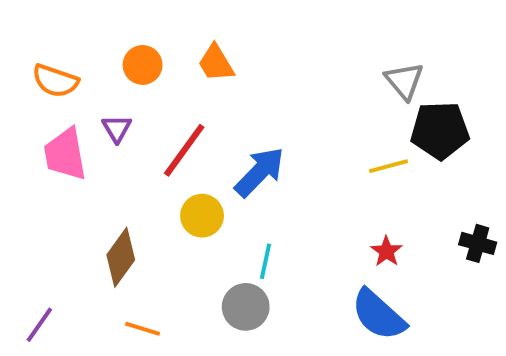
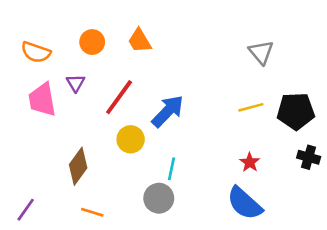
black pentagon: (440, 130) -> (296, 111), moved

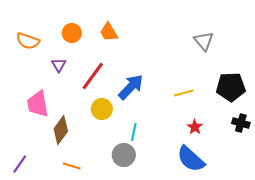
pink trapezoid: (42, 100) -> (38, 104), moved
yellow line: (251, 107) -> (184, 93), moved

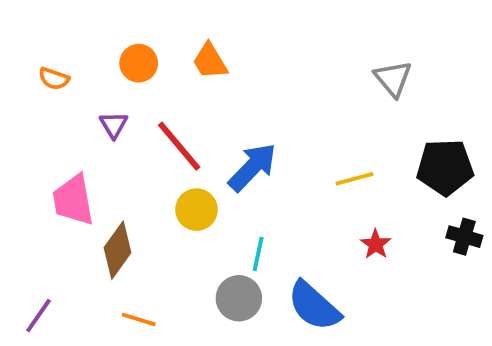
orange semicircle: (28, 41) -> (54, 79), size x0.7
red line: (93, 76) -> (179, 146), turned -76
blue semicircle: (191, 159) -> (314, 306), moved

